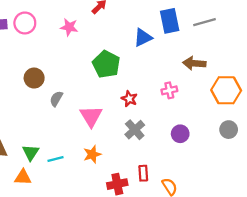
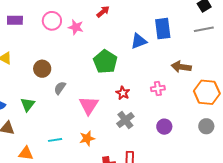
gray line: (204, 22) -> (204, 29), moved
pink circle: (25, 23) -> (52, 21), moved
green triangle: (31, 152) -> (28, 104), moved

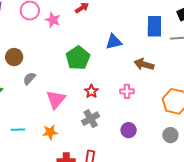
blue rectangle: (163, 29) -> (154, 26), moved
brown arrow: (181, 67) -> (144, 64), moved

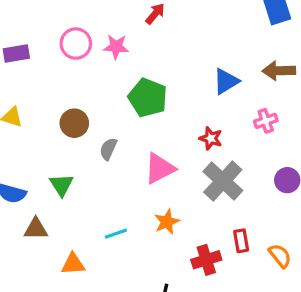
blue triangle: (114, 42) -> (226, 81), moved
green pentagon: (78, 58) -> (148, 98), moved
pink triangle: (56, 99) -> (160, 168), turned 40
gray cross: (91, 119) -> (223, 181), size x1.4

